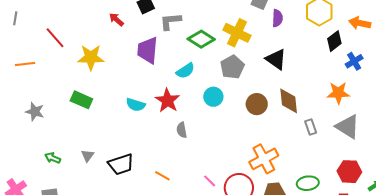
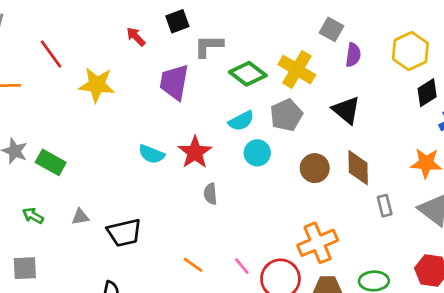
cyan semicircle: (185, 71) -> (241, 121), moved
green rectangle: (81, 100) -> (51, 162), moved
gray triangle: (88, 156) -> (80, 217), turned 40
orange line: (162, 176) -> (193, 265), moved

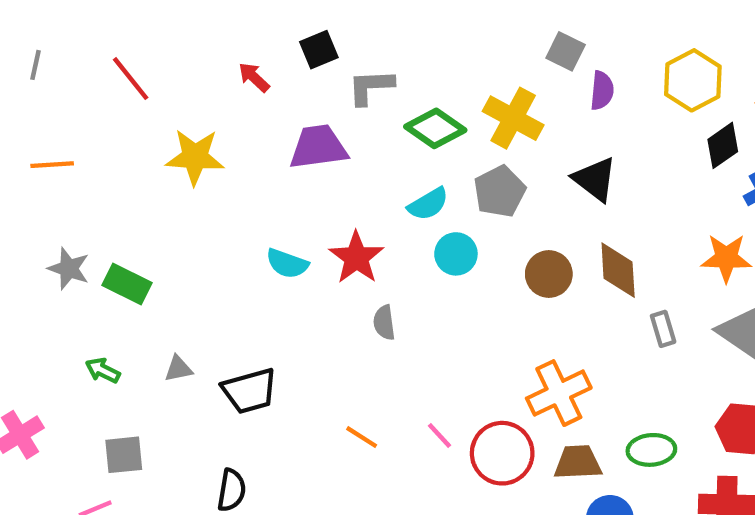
red line: (51, 54) -> (131, 79), moved
purple trapezoid: (174, 82) -> (318, 147), turned 75
gray square: (25, 268) -> (124, 455), moved

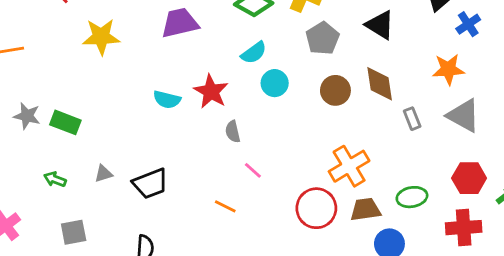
black triangle: (595, 179) -> (380, 25), moved
gray pentagon: (500, 191) -> (322, 38), moved
pink line: (440, 435) -> (253, 170), moved

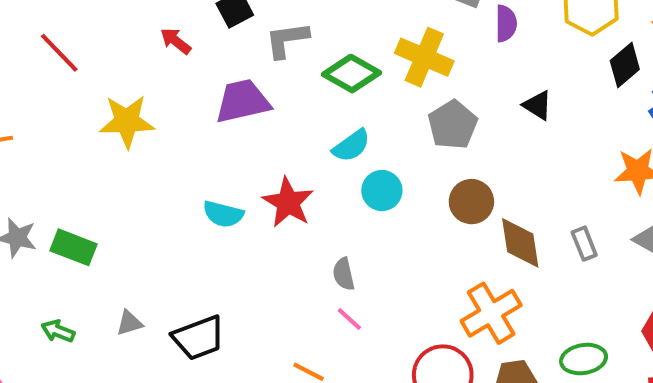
black triangle: (380, 25) -> (538, 105), size x0.7
brown diamond: (380, 84) -> (520, 243), moved
gray semicircle: (233, 132) -> (344, 274), moved

